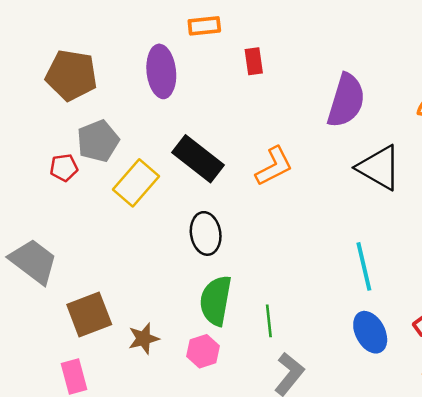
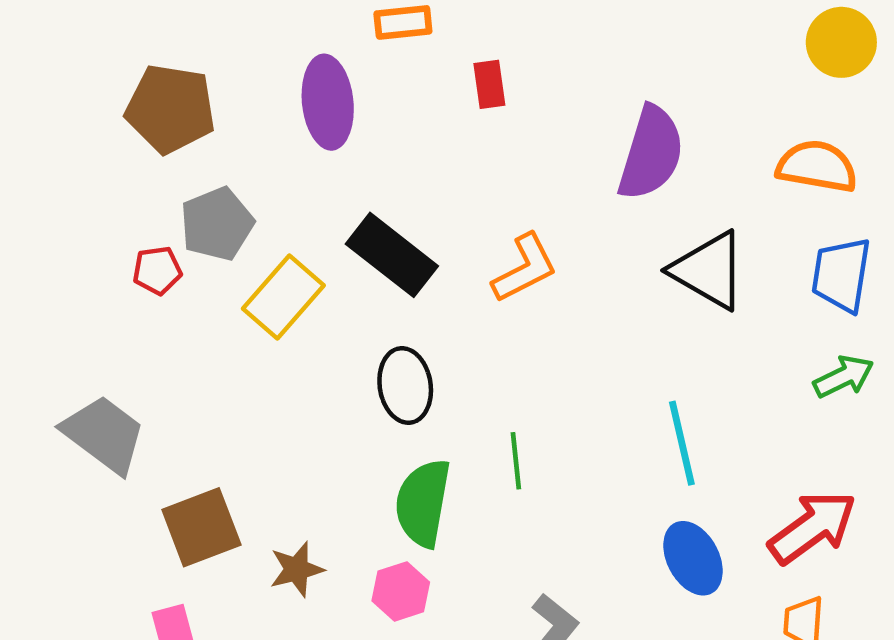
green line: (269, 321) -> (516, 461), moved

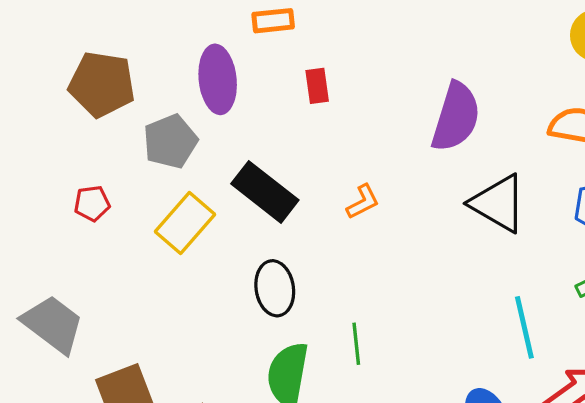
red rectangle: (489, 84) -> (317, 86), moved
gray pentagon: (217, 224) -> (170, 141), moved
orange L-shape: (525, 268) -> (363, 202), size x0.7
cyan line: (682, 443) -> (524, 327), moved

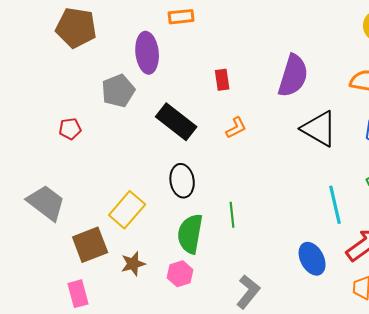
brown pentagon: (102, 84) -> (76, 28), moved
red rectangle: (317, 86) -> (222, 80), moved
yellow rectangle: (185, 223) -> (127, 210), moved

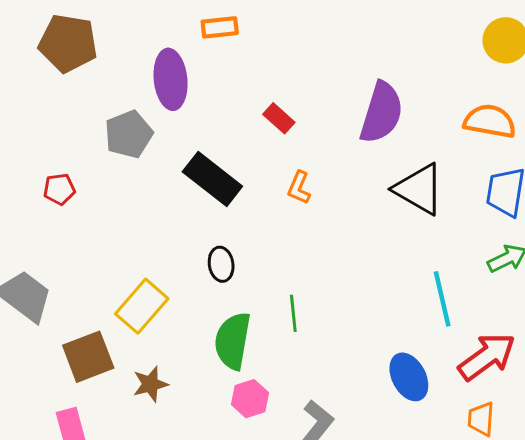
red rectangle: (222, 80) -> (279, 118), turned -40
orange L-shape: (236, 128) -> (299, 188), turned 140
black ellipse: (182, 181) -> (221, 264), size x0.7
pink hexagon: (180, 274) -> (250, 399), moved

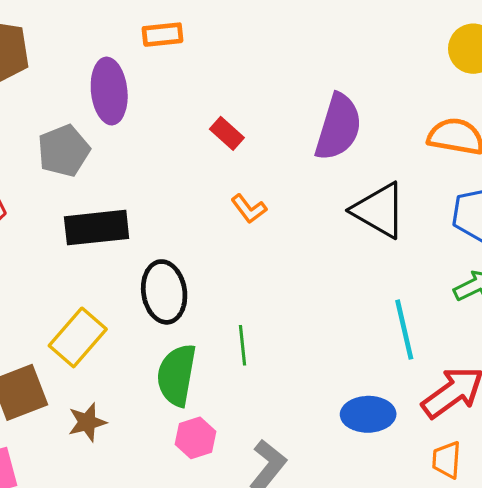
black rectangle: (212, 179) -> (97, 228), moved, turned -44
orange L-shape: (299, 188) -> (249, 209), turned -60
black ellipse: (221, 264) -> (164, 292), size x1.6
blue ellipse: (409, 377) -> (368, 414), turned -63

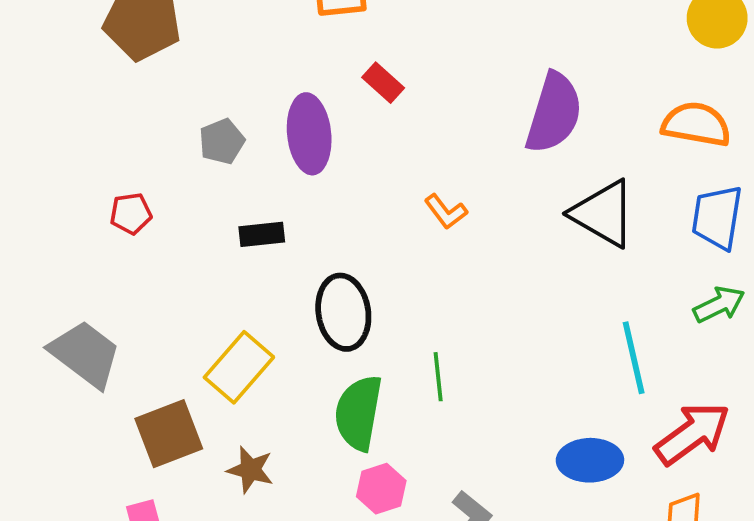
purple ellipse: (109, 91) -> (309, 134), moved
red rectangle: (227, 133) -> (383, 83), moved
gray pentagon: (64, 151) -> (222, 141), size x0.7
black rectangle: (97, 228) -> (262, 234), size x0.6
brown star: (87, 422) -> (250, 470), turned 30

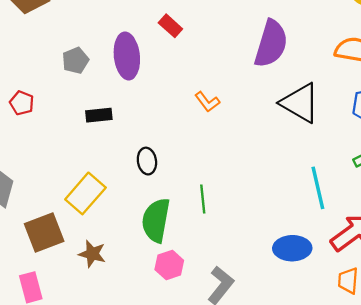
red pentagon: (131, 214) -> (22, 103), turned 30
black ellipse: (343, 312) -> (147, 161), size x0.6

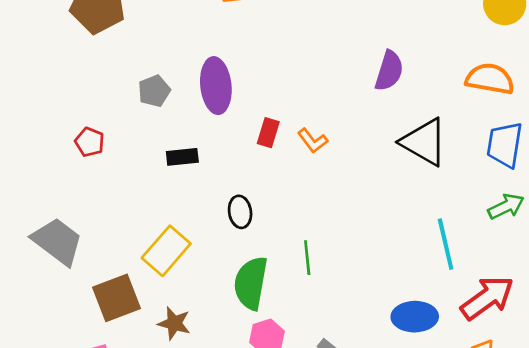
red rectangle: (170, 26) -> (268, 133), moved, turned 65
purple semicircle: (271, 44) -> (389, 71), size x0.7

